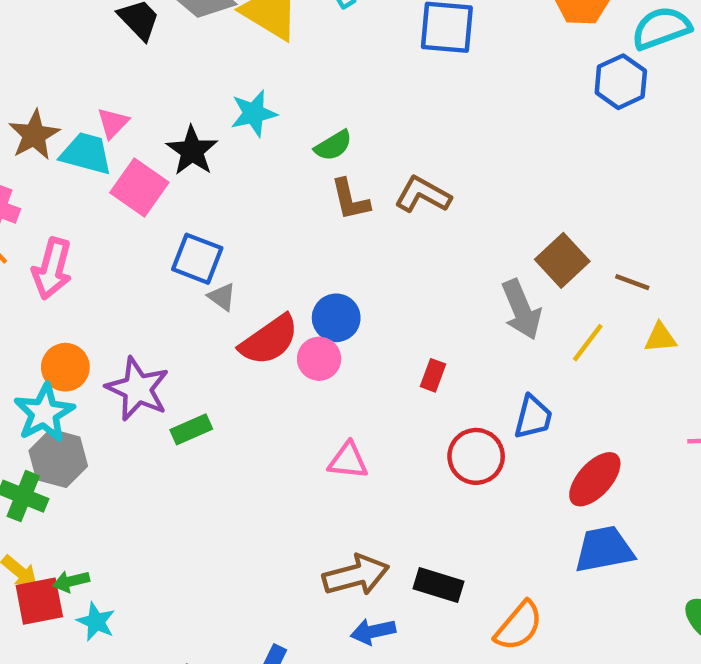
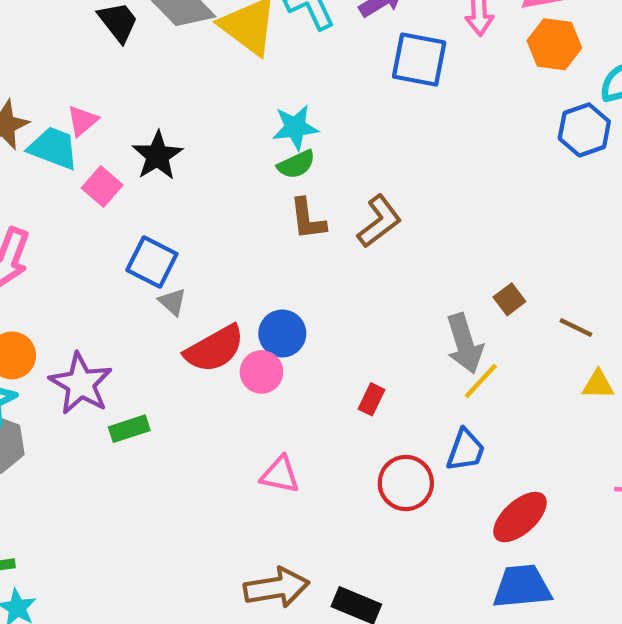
cyan star: (254, 113) -> (295, 127), moved
pink square: (139, 187) -> (102, 187), size x0.7
brown L-shape: (423, 195) -> (379, 221), turned 108
brown square: (562, 260) -> (509, 299), size x0.6
yellow line: (588, 343) -> (481, 381), moved

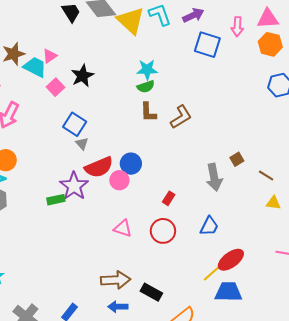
yellow line: (481, 381) -> (212, 273), moved
purple star: (81, 384) -> (74, 186), moved
red circle: (406, 483) -> (163, 231), moved

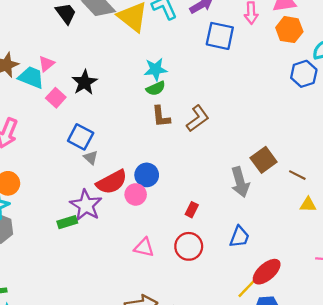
brown square: (237, 159) -> (264, 160), size x1.6

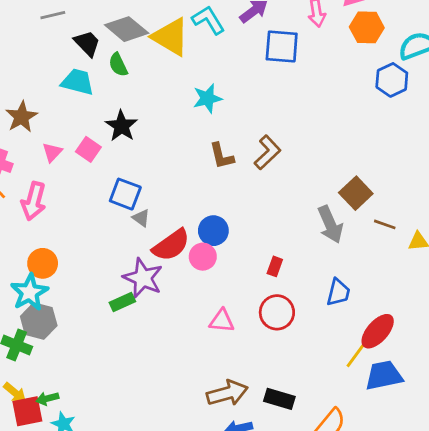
pink triangle: (46, 64) -> (52, 152), moved
cyan trapezoid: (31, 77) -> (78, 82), moved
green semicircle: (156, 88) -> (118, 65), moved, turned 96
brown line: (297, 175) -> (385, 224), moved

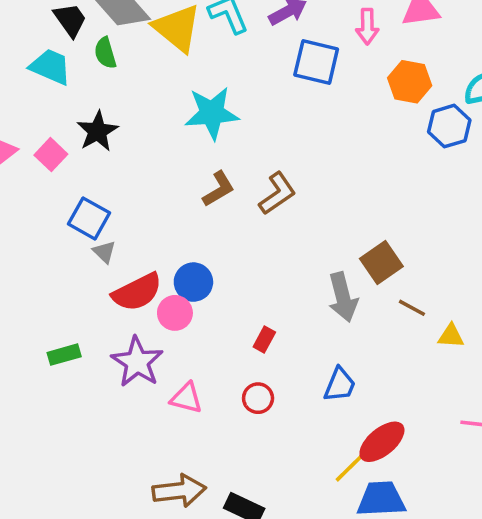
orange hexagon: (367, 27) -> (410, 82), moved
cyan star: (207, 98) -> (212, 113), size x1.4
brown L-shape: (222, 156) -> (219, 189), turned -116
purple star: (143, 278) -> (137, 362), moved
red circle: (277, 312) -> (258, 398), size x0.7

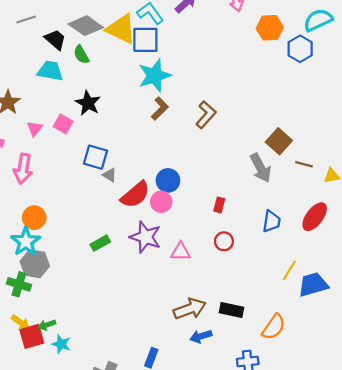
blue square: (316, 62) -> (145, 40), moved
brown L-shape: (219, 189) -> (160, 108), moved
red ellipse: (382, 442) -> (315, 217), moved

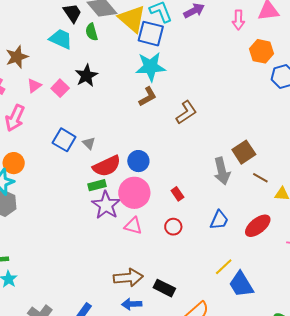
blue square: (95, 157) -> (64, 140), moved
pink circle: (161, 202) -> (134, 193), moved, size x1.6
red rectangle: (219, 205) -> (177, 194), turned -64
green rectangle: (100, 243) -> (97, 185), moved
blue trapezoid: (313, 285) -> (241, 284), turned -120

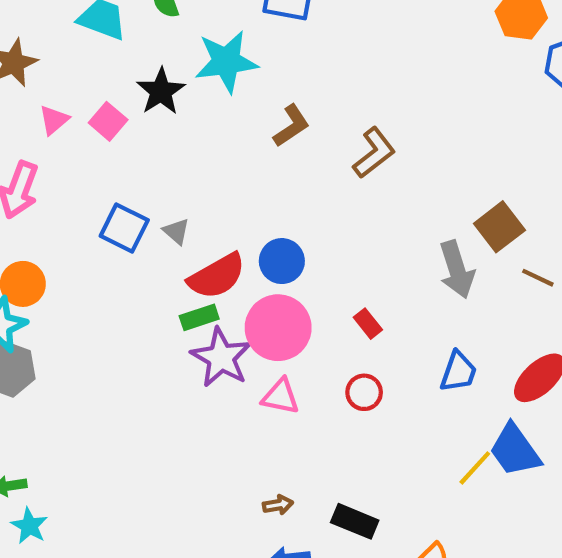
cyan star: (151, 67) -> (226, 62), moved
brown arrow: (128, 278) -> (278, 505), size x0.5
blue trapezoid: (241, 284) -> (515, 450), moved

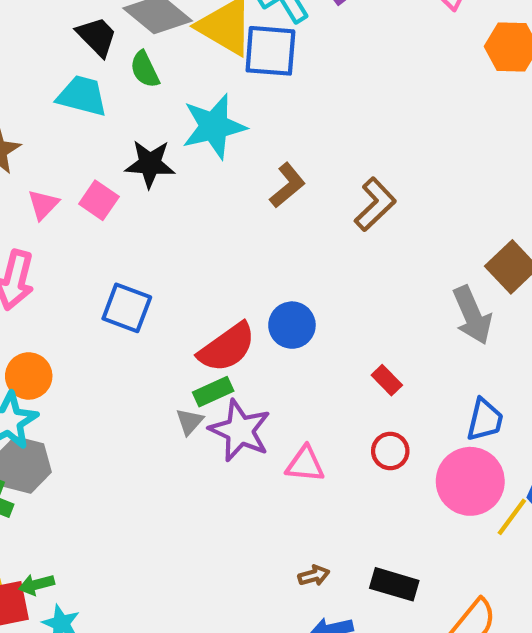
black star: (161, 91) -> (150, 164), turned -30
gray triangle: (176, 231) -> (190, 422), moved, turned 36
pink circle: (278, 328) -> (470, 481), moved

